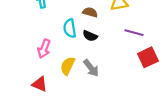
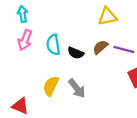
brown semicircle: (90, 12) -> (100, 47), moved, turned -56
pink arrow: (44, 49) -> (25, 40), moved

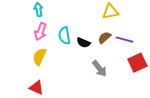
yellow semicircle: (51, 86) -> (39, 57), moved
gray arrow: (77, 88) -> (99, 69), moved

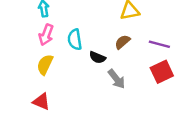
purple line: (124, 40) -> (159, 44), moved
black semicircle: (83, 43) -> (97, 57), moved

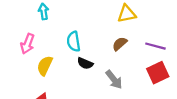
pink arrow: (46, 35) -> (27, 44), moved
black semicircle: (97, 57) -> (85, 63), moved

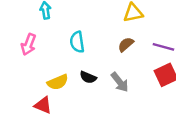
black semicircle: (85, 63) -> (88, 77), moved
yellow semicircle: (45, 66) -> (58, 82), moved, turned -138

